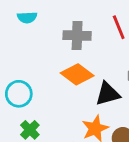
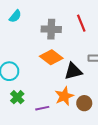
cyan semicircle: (27, 17) -> (15, 16), turned -48

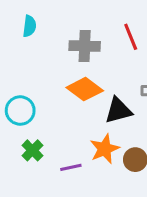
cyan semicircle: (15, 16) -> (29, 26), turned -32

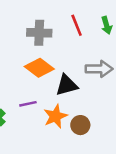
purple line: (71, 167) -> (28, 104), moved

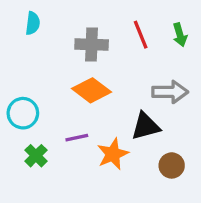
black triangle: (67, 85) -> (146, 126), moved
brown circle: (80, 125) -> (172, 165), moved

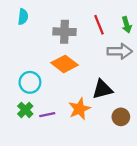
gray arrow: (170, 92) -> (120, 51), moved
cyan circle: (23, 113) -> (30, 82), moved
purple line: (77, 138) -> (47, 115), moved

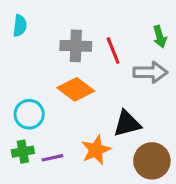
red line: (99, 25) -> (113, 51), moved
green cross: (25, 110) -> (23, 152), turned 35
brown circle: (121, 117) -> (152, 161), size x1.5

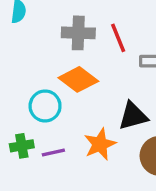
cyan circle: (29, 114) -> (45, 106), moved

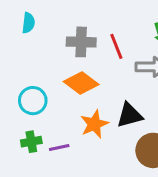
cyan circle: (45, 106) -> (33, 101), moved
orange star: (100, 144) -> (94, 124), moved

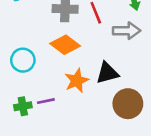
green cross: (31, 142) -> (23, 106), moved

